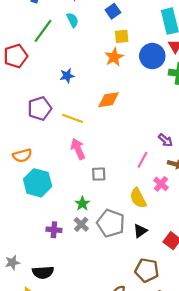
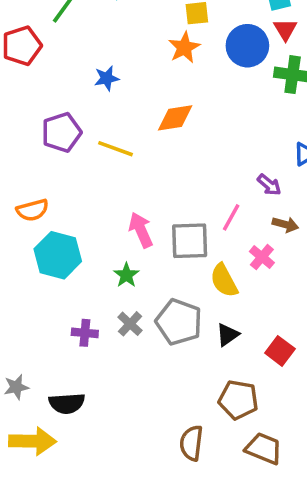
pink arrow: (78, 149) -> (141, 230), moved
gray square: (99, 174) -> (190, 241), moved, size x1.6
green star: (82, 204) -> (126, 275), moved

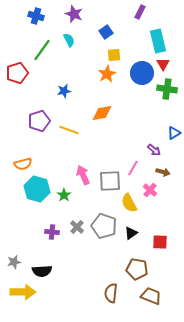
green star: (126, 275) -> (64, 195), moved
red square: (280, 351) -> (160, 242), turned -35

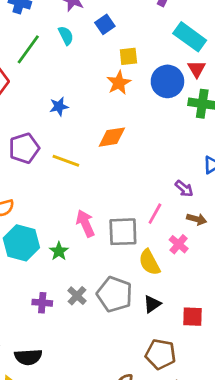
blue square: (106, 32) -> (105, 24), moved
cyan rectangle: (158, 41) -> (190, 37), turned -40

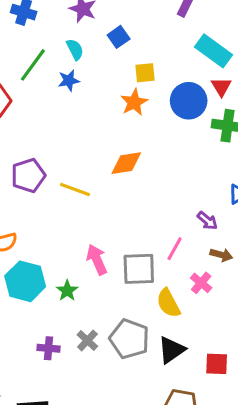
blue star: (59, 106) -> (69, 81), moved
black triangle: (152, 304) -> (171, 350), size x1.4

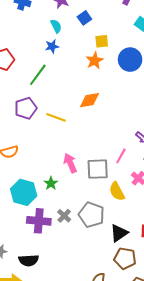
green line: (33, 65) -> (38, 75), moved
cyan hexagon: (25, 281) -> (24, 192), moved
purple cross: (48, 348) -> (39, 221), size x1.6
black triangle: (171, 350) -> (119, 233), moved

